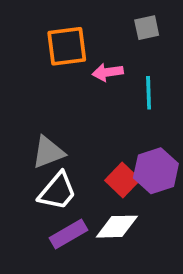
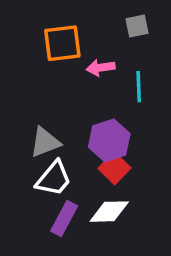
purple hexagon: (156, 171) -> (109, 140), moved
purple rectangle: (69, 234) -> (64, 218), turned -32

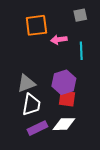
red square: (114, 168) -> (67, 99), turned -36
white trapezoid: (54, 179) -> (31, 105), turned -30
purple rectangle: (64, 218) -> (37, 128), turned 36

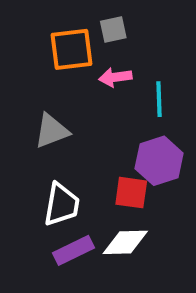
gray square: (80, 15) -> (113, 29), moved
purple hexagon: (64, 82) -> (159, 161), moved
gray triangle: (26, 83) -> (52, 131), moved

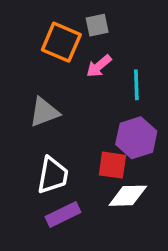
orange square: (72, 49) -> (61, 42), turned 30
pink arrow: (115, 77) -> (99, 66), turned -32
white diamond: (125, 242) -> (128, 196), moved

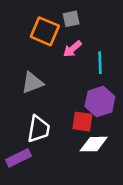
purple rectangle: (63, 214) -> (19, 158), moved

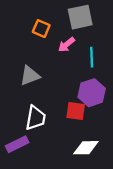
gray square: (71, 19) -> (80, 17), moved, size x1.6
orange square: (45, 31) -> (41, 29), size x0.7
white diamond: (94, 144) -> (86, 148), moved

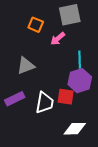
cyan line: (92, 57) -> (80, 60), moved
white trapezoid: (36, 118) -> (45, 103), moved
purple rectangle: (17, 144) -> (15, 99), moved

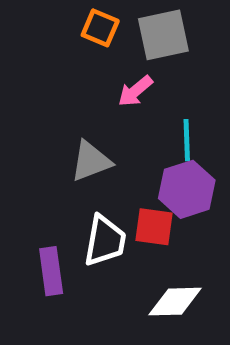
orange square: (36, 25) -> (100, 28), moved
gray triangle: (26, 66) -> (91, 161), moved
purple rectangle: (15, 99) -> (51, 271), moved, turned -72

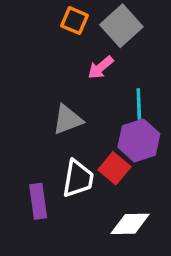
gray square: (163, 35) -> (121, 26), turned -30
red square: (154, 227) -> (114, 168), turned 32

